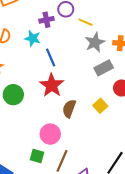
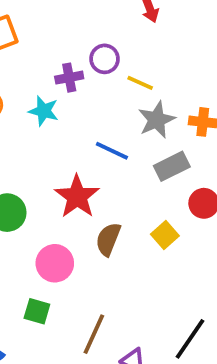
blue line: (51, 58) -> (112, 151), moved, turned -42
pink circle: (50, 134) -> (55, 263), moved
green square: (37, 156) -> (37, 311), moved

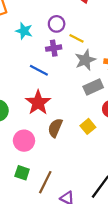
purple cross: (69, 78) -> (54, 48), moved
cyan star: (44, 111) -> (24, 31), moved
blue line: (112, 151) -> (39, 70), moved
green square: (37, 311) -> (22, 173), moved

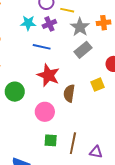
cyan star: (24, 31) -> (28, 23), moved
gray rectangle: (93, 87) -> (83, 50), moved
yellow square: (88, 126) -> (97, 85), turned 32

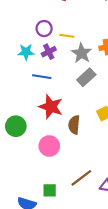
green square: (51, 140) -> (50, 190), moved
brown line: (73, 143) -> (81, 178), turned 45

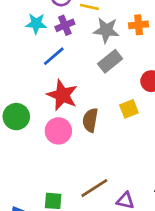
gray star: (82, 53) -> (106, 30), turned -30
blue line: (42, 77) -> (54, 56), turned -54
pink circle: (49, 146) -> (58, 131), moved

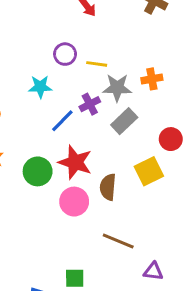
purple cross: (65, 25) -> (90, 104), moved
yellow square: (129, 109) -> (149, 171), size x1.4
green circle: (16, 117) -> (38, 171), moved
brown line: (94, 188) -> (118, 241), moved, turned 60

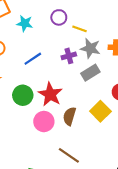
cyan star: (40, 87) -> (25, 23), moved
blue line: (62, 121) -> (33, 59), moved
yellow square: (149, 171) -> (100, 111), turned -30

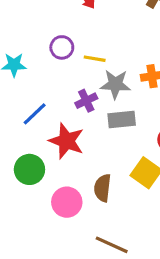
gray rectangle: (90, 73) -> (122, 119), turned 36
red star: (50, 94) -> (66, 141), moved

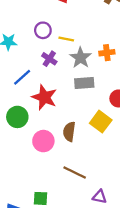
gray star: (115, 84) -> (81, 58), turned 30
purple cross: (86, 101) -> (49, 59), moved, turned -32

